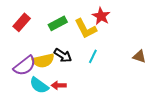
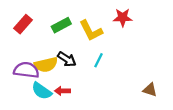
red star: (101, 16) -> (123, 18), moved, turned -30
brown triangle: (139, 56) -> (150, 90), moved
purple semicircle: (25, 66) -> (26, 70), turned -135

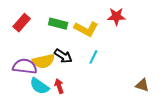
green rectangle: (61, 25) -> (58, 24), turned 42
yellow L-shape: (91, 31) -> (86, 29), turned -35
red arrow: (62, 91) -> (59, 86), turned 72

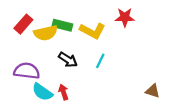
yellow semicircle: (43, 61) -> (46, 33), moved

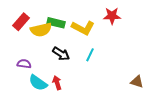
purple semicircle: (27, 71) -> (24, 64), size x0.6

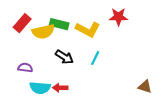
cyan semicircle: (38, 83) -> (40, 88), turned -30
red arrow: (57, 83) -> (60, 88), turned -72

